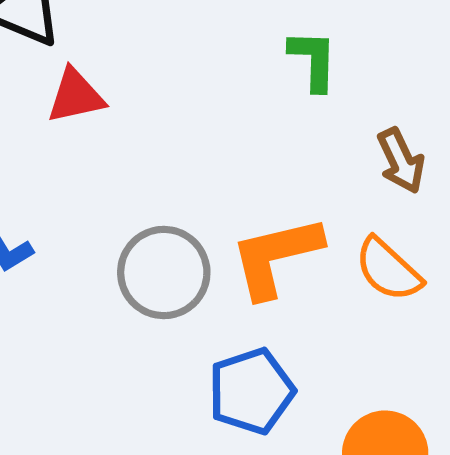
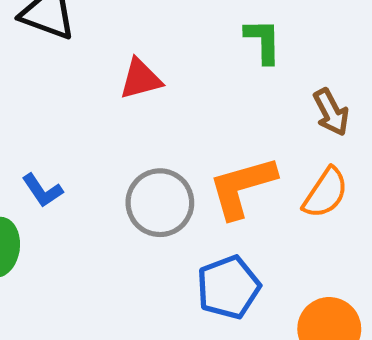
red triangle: (76, 96) -> (141, 79), moved
orange semicircle: (388, 270) -> (325, 193), turned -96

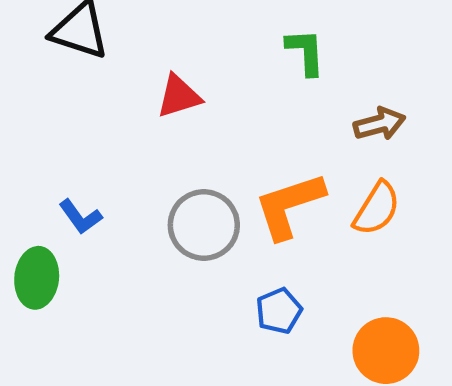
brown arrow: (331, 112) -> (380, 124), turned -75
blue pentagon: (228, 287) -> (279, 311), size x0.7

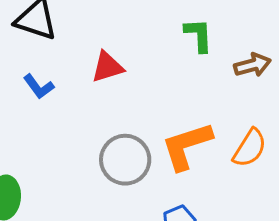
brown arrow: (380, 124) -> (253, 65), moved
blue L-shape: (80, 217) -> (39, 87), moved

